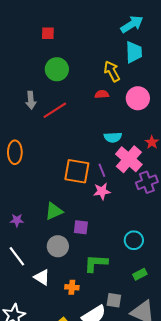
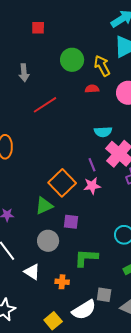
green circle: (57, 69) -> (72, 60), moved
gray arrow: (31, 100) -> (24, 73), moved
orange square: (77, 171) -> (62, 183), moved, turned 36

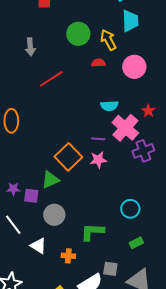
purple line: (92, 165) -> (98, 139), turned -64
purple square: (71, 222) -> (31, 196), moved

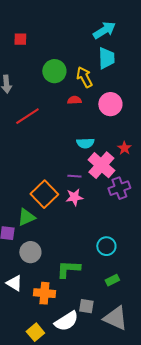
orange cross: (68, 256) -> (44, 293), size x1.5

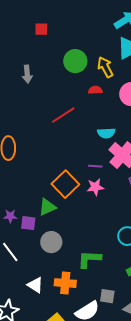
red line: (27, 116) -> (63, 115), moved
white triangle: (14, 283) -> (35, 285), moved

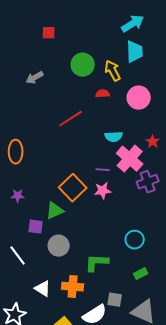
gray arrow: (27, 74) -> (35, 78), turned 66
purple star: (10, 216) -> (18, 196), moved

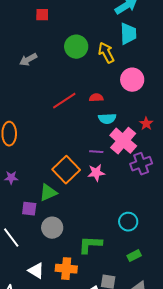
red semicircle: (103, 94) -> (96, 98), moved

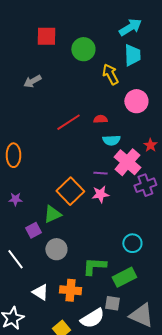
red square: (42, 15) -> (46, 36), size x1.5
green circle: (76, 47) -> (83, 49), moved
purple square: (29, 209) -> (33, 230), turned -35
green rectangle: (134, 256) -> (124, 277), moved, size x1.6

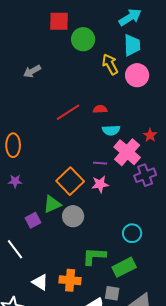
red square: (46, 36) -> (59, 21), moved
pink circle: (136, 101) -> (137, 75), moved
purple star: (15, 199) -> (15, 181), moved
gray circle: (56, 249) -> (73, 216), moved

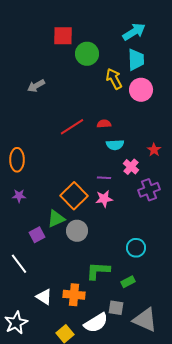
pink cross: (127, 152) -> (131, 167), size x0.6
green rectangle: (124, 267) -> (128, 282), size x0.6

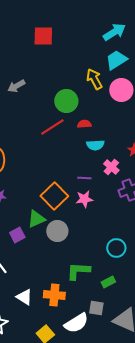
green circle: (87, 54) -> (66, 101), moved
cyan trapezoid: (136, 60) -> (116, 60), turned -120

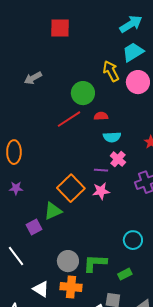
pink cross: (111, 167) -> (118, 159), moved
gray circle: (57, 231) -> (68, 261), moved

